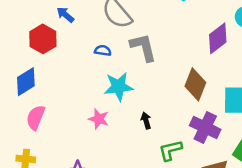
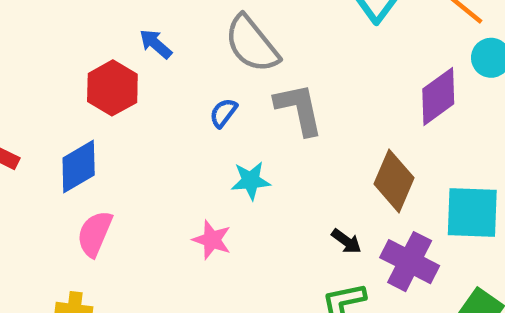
blue semicircle: (103, 51) -> (223, 113), turned -63
cyan star: (119, 87) -> (251, 181), size x0.7
black arrow: (146, 121) -> (346, 241), moved, turned 140

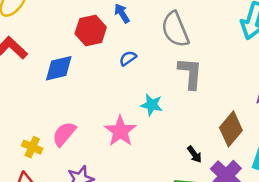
blue semicircle: (223, 113) -> (128, 58), moved
pink semicircle: (95, 234) -> (64, 134), moved
pink star: (212, 240) -> (120, 131), size x1.4

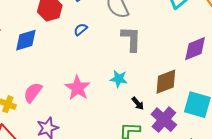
cyan star: (152, 105) -> (119, 79), moved
brown diamond: (231, 129) -> (166, 82), turned 32

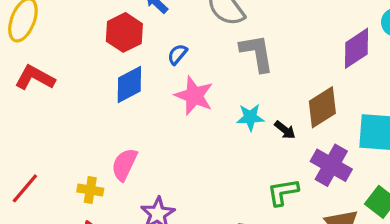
blue diamond: (26, 40) -> (129, 84), moved
pink star: (78, 88) -> (194, 96), moved
black arrow: (138, 103) -> (285, 130), moved

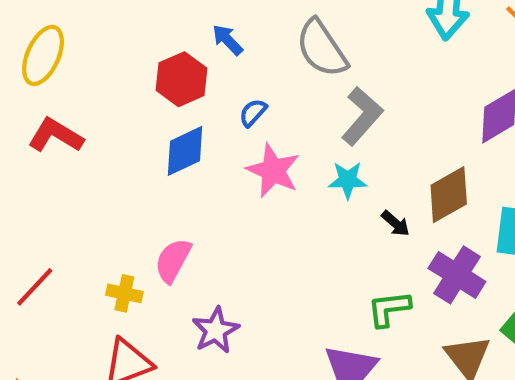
gray L-shape: (257, 53) -> (362, 116), turned 48
cyan star: (250, 117) -> (348, 180), moved

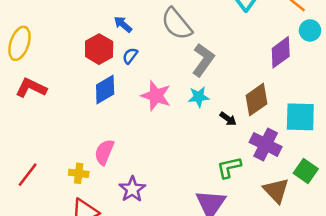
blue semicircle: (253, 113) -> (130, 56), moved

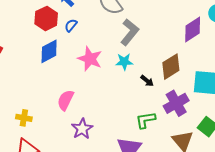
purple cross: (266, 144) -> (176, 103), turned 30
pink semicircle: (104, 152) -> (65, 100), moved
purple star: (132, 189) -> (82, 129), moved

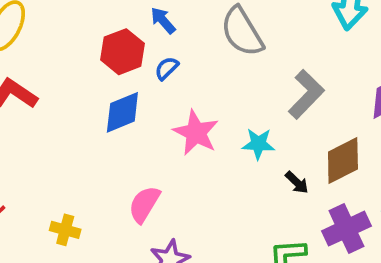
gray L-shape: (130, 32) -> (306, 94), moved

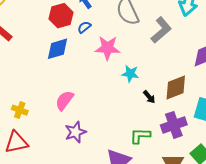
gray L-shape: (306, 94) -> (161, 30), moved
pink star: (196, 133) -> (108, 48), moved, turned -30

